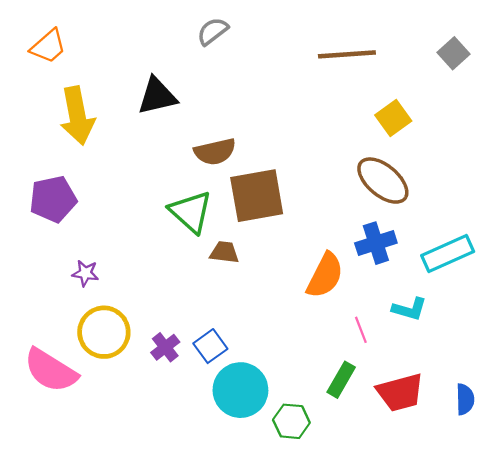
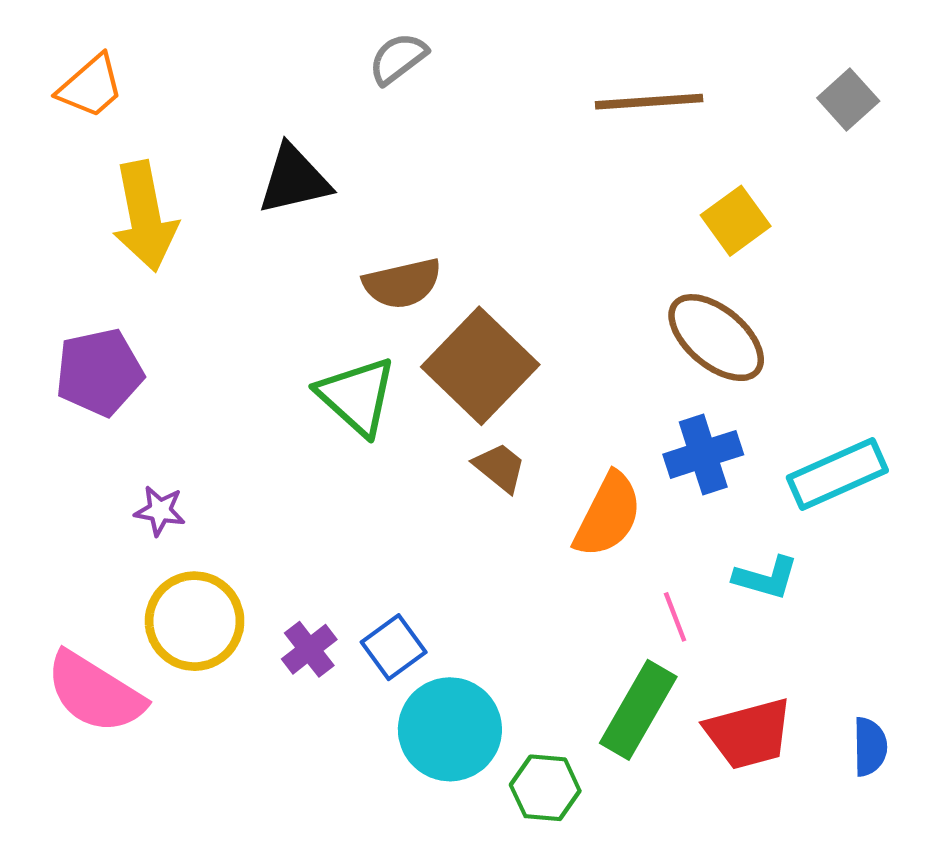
brown square: (257, 196) -> (480, 366), turned -36
brown trapezoid: (224, 252) -> (500, 467), moved, turned 32
green rectangle: (341, 380) -> (638, 710), size x1.4

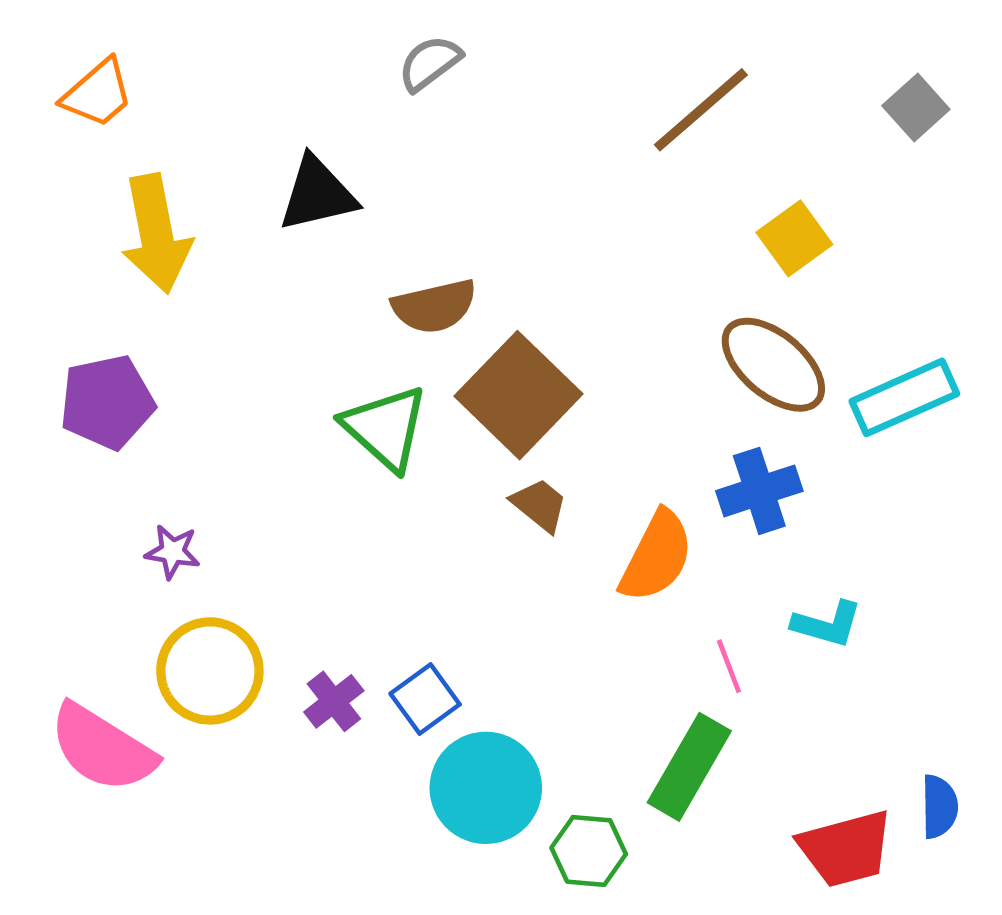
brown line: (649, 102) -> (701, 110), turned -37
cyan rectangle: (837, 474) -> (904, 397), moved
red trapezoid: (749, 734) -> (846, 849), moved

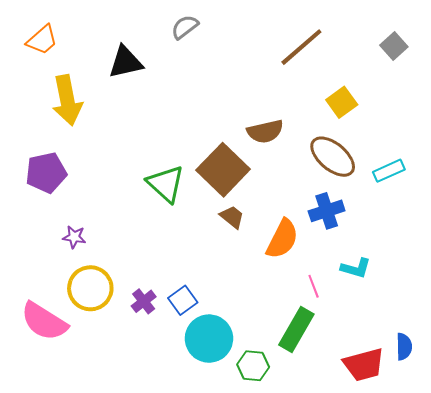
black triangle: (317, 194) -> (126, 62), moved
brown semicircle: (434, 306) -> (265, 131), moved
cyan rectangle: (904, 397) -> (389, 171), size x0.7

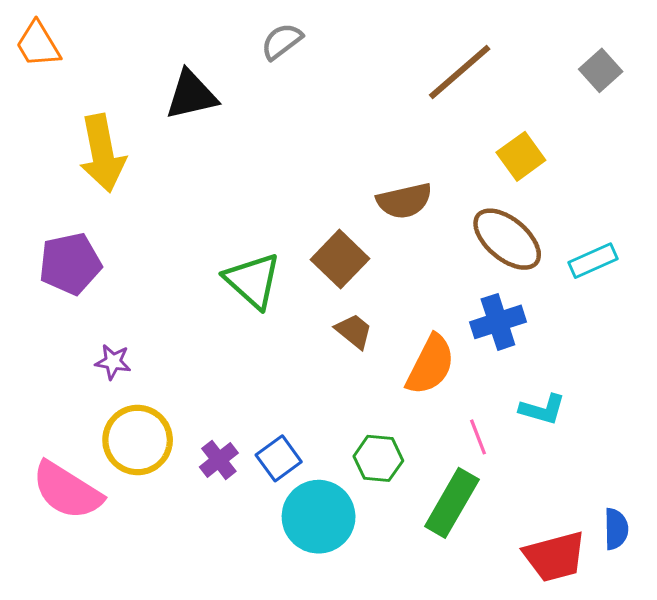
orange trapezoid: (42, 40) -> (38, 44), moved, turned 100
brown square: (223, 170) -> (340, 259), size x0.7
green hexagon: (253, 366) -> (378, 458), moved

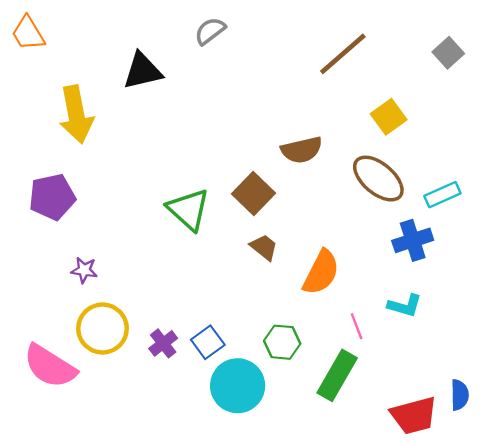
blue cross: (498, 322) -> (413, 240), moved

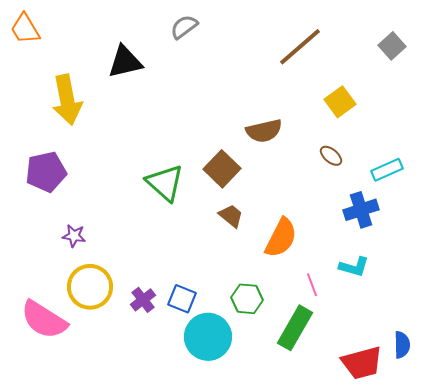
brown ellipse: (378, 179) -> (331, 156), size x0.5
blue square: (208, 342) -> (182, 299), turned -32

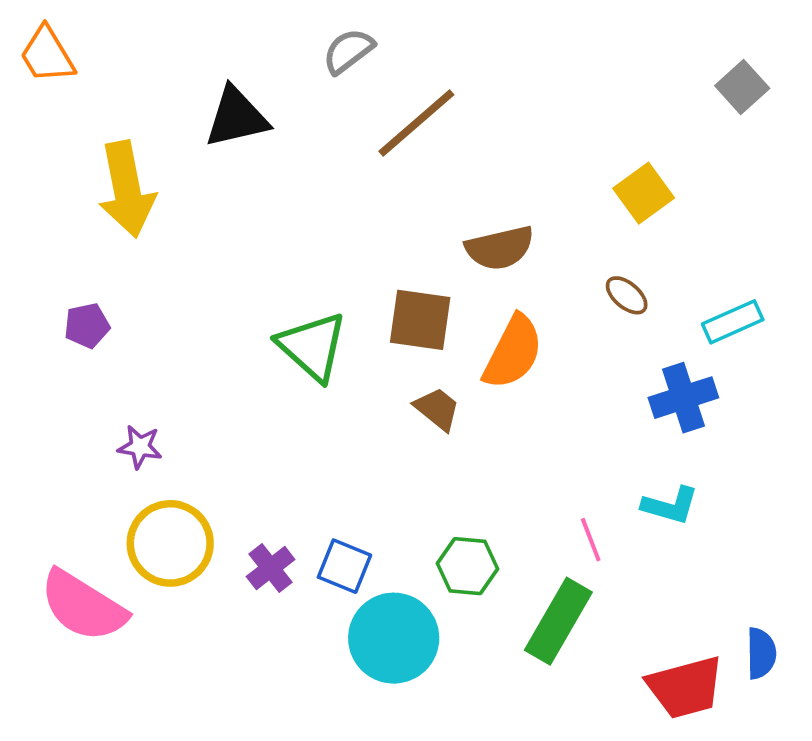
brown line: (300, 47) -> (416, 123), moved
brown square: (222, 169) -> (420, 320), turned -36
purple pentagon: (46, 172) -> (87, 326), size x0.6
orange semicircle: (281, 238) -> (513, 352), moved

